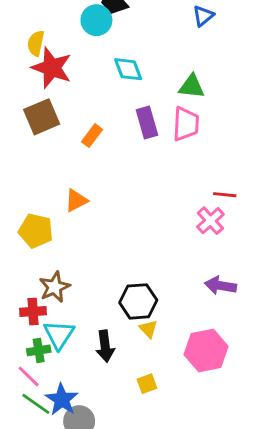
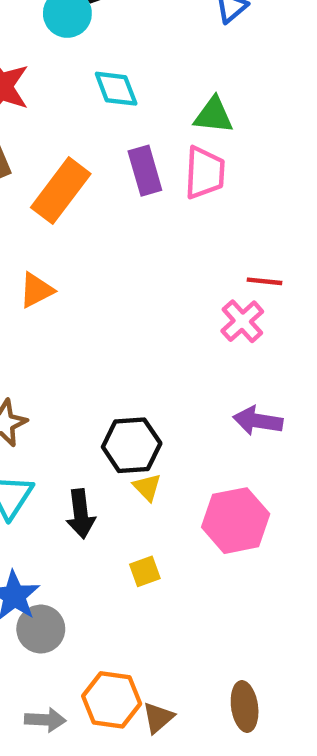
orange rectangle: (92, 136) -> (61, 191), size x1.8

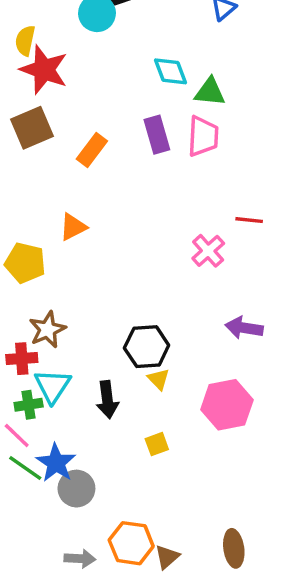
cyan diamond: (116, 89) -> (171, 71), moved
orange rectangle: (61, 191) -> (92, 150), size x0.7
pink cross: (242, 321) -> (208, 251), moved

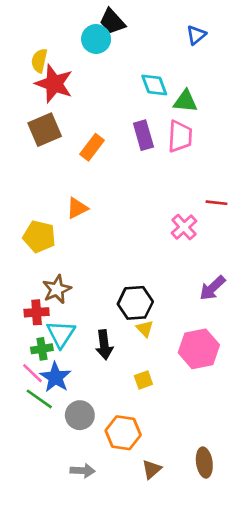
purple arrow: (244, 328) -> (212, 288), turned -52
blue star: (56, 463) -> (55, 377), moved
orange hexagon: (131, 543) -> (123, 433), moved

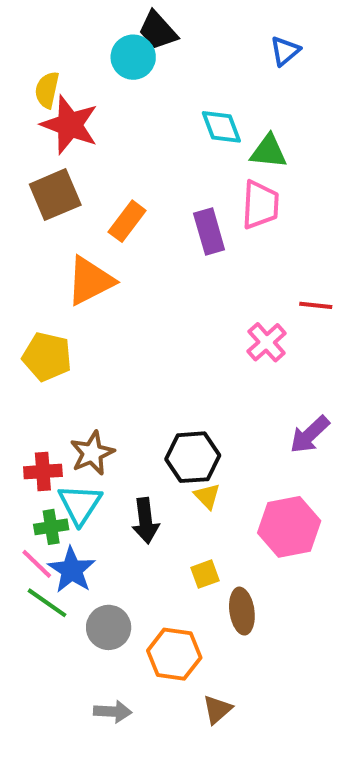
purple rectangle: (143, 135) -> (209, 231), moved
orange triangle: (77, 208) -> (90, 281), moved, size x1.5
brown star: (57, 289) -> (92, 453), moved
brown ellipse: (204, 463) -> (242, 611), moved

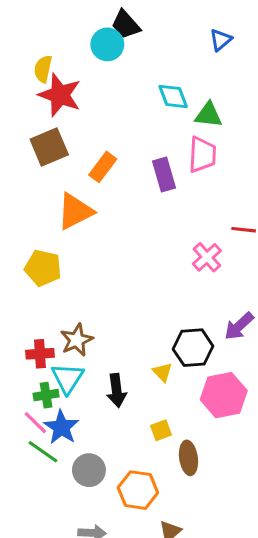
black hexagon: (193, 457) -> (193, 348), moved

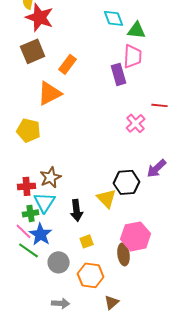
purple rectangle: (164, 175) -> (119, 74), moved
yellow triangle: (162, 372) -> (107, 198), size x1.5
pink hexagon: (224, 395) -> (136, 236), moved
yellow square: (161, 430) -> (87, 241), moved

